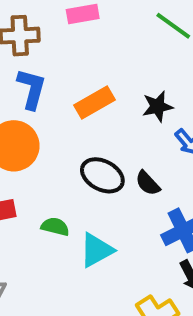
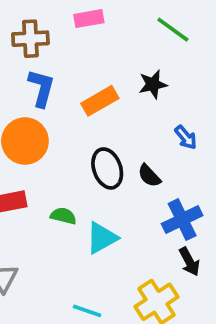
black star: (158, 106) -> (153, 84), moved
black ellipse: (102, 175) -> (107, 168), turned 42

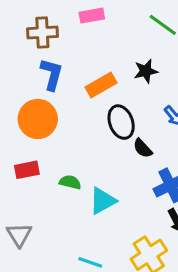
black ellipse: (107, 168) -> (121, 122), moved

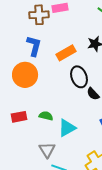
brown cross: (42, 33) -> (39, 15), moved
red rectangle: (27, 170) -> (19, 117), moved
gray triangle: (19, 235) -> (47, 150), moved

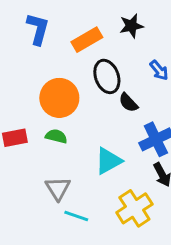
orange circle: (25, 75) -> (59, 98), moved
cyan triangle: (67, 128) -> (108, 161), moved

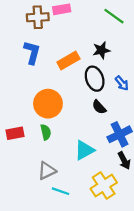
black ellipse: (107, 76) -> (95, 79), moved
green semicircle: (56, 136) -> (46, 132), turned 63
gray triangle: (58, 188) -> (47, 171), turned 36

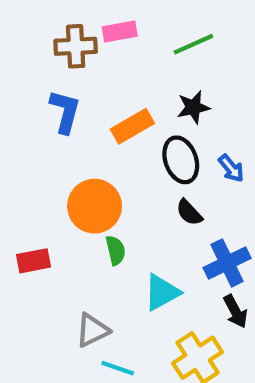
green line: (114, 16) -> (193, 44), moved, turned -60
green semicircle: (46, 132) -> (116, 250), moved

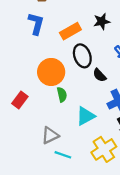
black ellipse: (181, 160) -> (82, 56), moved
red rectangle: (34, 261) -> (20, 100), turned -42

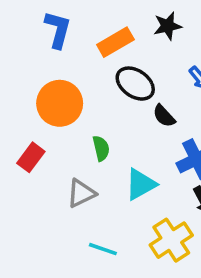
black ellipse: (82, 56) -> (135, 84), turned -35
orange circle: (51, 72) -> (60, 103), moved
gray triangle: (50, 135) -> (81, 193), moved

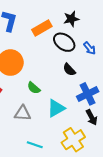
black ellipse: (135, 84) -> (64, 42), moved
green semicircle: (101, 148) -> (34, 88), turned 144
gray triangle: (81, 193) -> (23, 113), turned 30

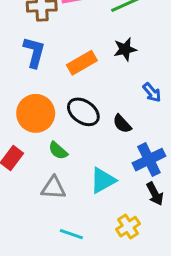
black ellipse: (64, 42) -> (83, 112), moved
green semicircle: (34, 88) -> (58, 151), moved
yellow cross: (73, 140) -> (128, 227), size x0.7

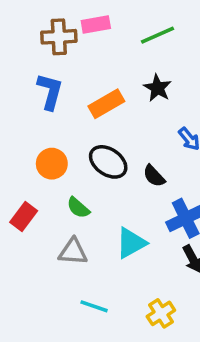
black star: (125, 49) -> (157, 88), turned -30
orange circle: (36, 113) -> (52, 164), size x0.7
yellow cross: (128, 227) -> (161, 313), moved

